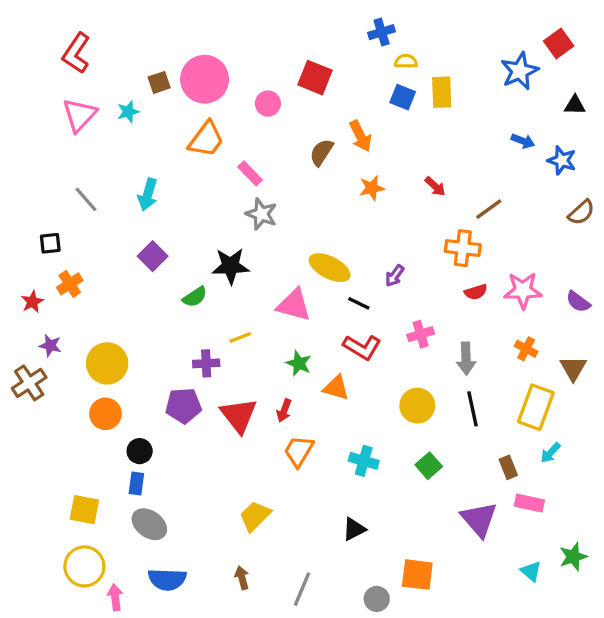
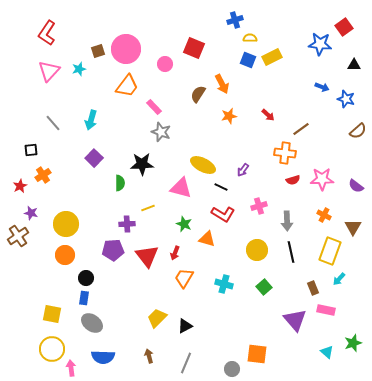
blue star: (520, 71) -> (320, 44), turned 30
yellow rectangle: (442, 92) -> (272, 57), turned 66
green semicircle: (195, 297) -> (120, 183), turned -56
black triangle: (354, 529) -> (185, 326), moved

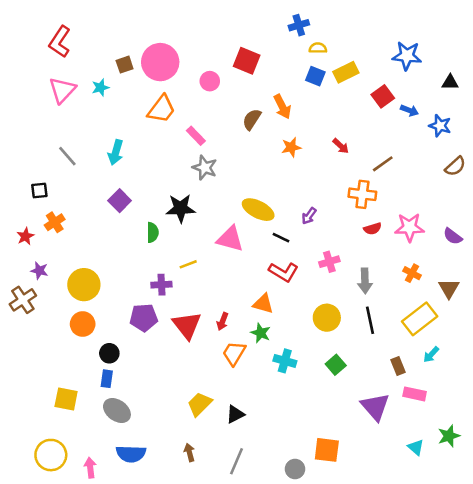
red square: (344, 27) -> (383, 96), moved
green star: (184, 224) -> (261, 333), moved
yellow rectangle: (330, 251) -> (420, 319), turned 32
yellow circle: (52, 349) -> (51, 455), moved

